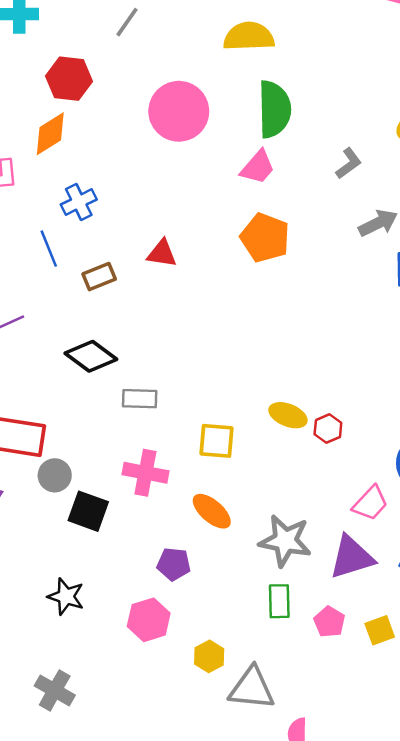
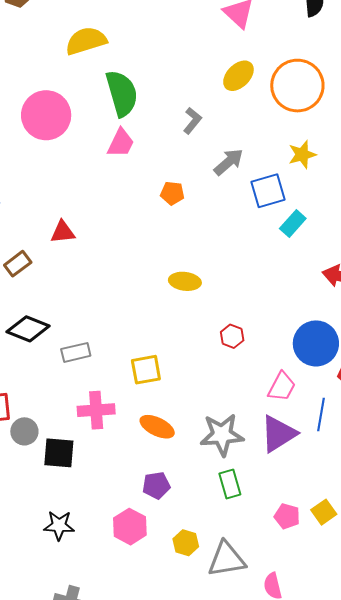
orange pentagon: (265, 238) -> (172, 193), moved, size x0.6
yellow ellipse: (288, 415) -> (185, 281), moved
purple pentagon: (174, 564) -> (156, 485), moved
pink pentagon: (329, 622) -> (287, 516), moved
yellow square: (380, 630) -> (324, 512), moved

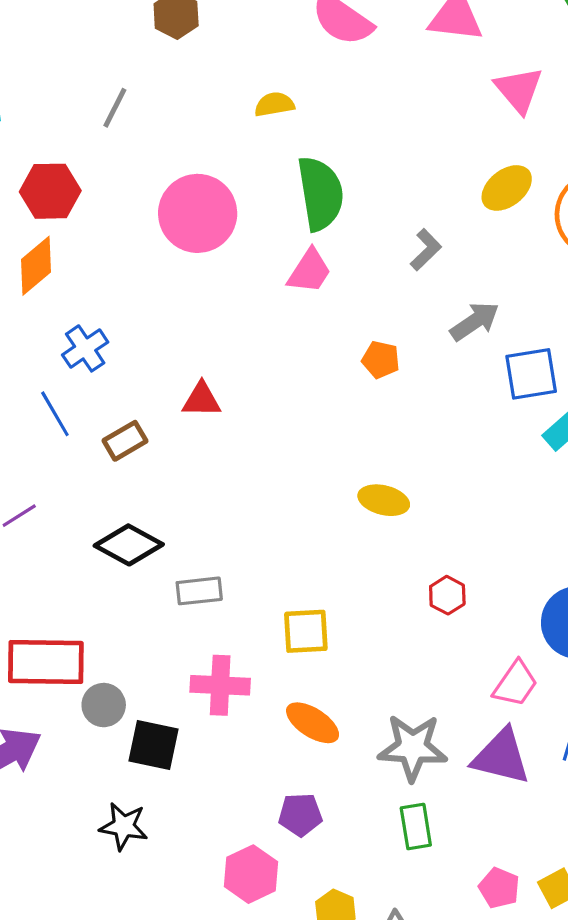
yellow semicircle: (86, 41) -> (274, 104), size x0.6
purple triangle: (278, 434) -> (501, 757), turned 39
black star: (59, 525) -> (124, 826), moved

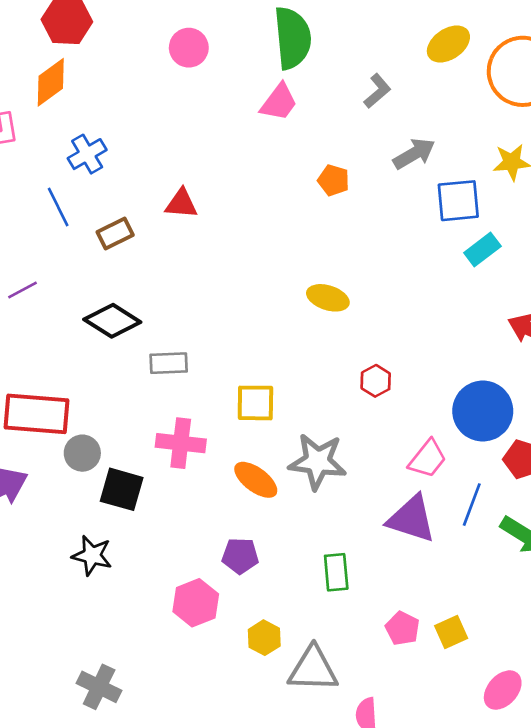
pink circle: (198, 213) -> (189, 48), size x0.6
gray star: (413, 748) -> (318, 462), moved

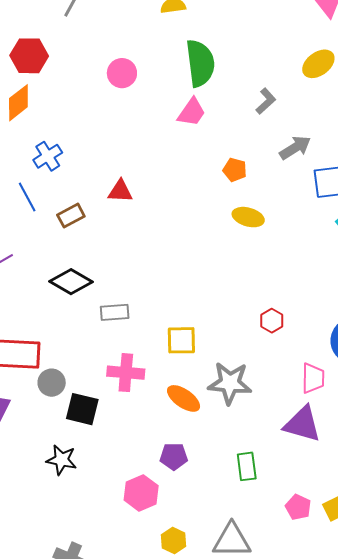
yellow ellipse: (328, 298) -> (248, 217), moved
pink trapezoid: (428, 459) -> (313, 378), turned -36
yellow hexagon: (264, 638) -> (174, 541), moved

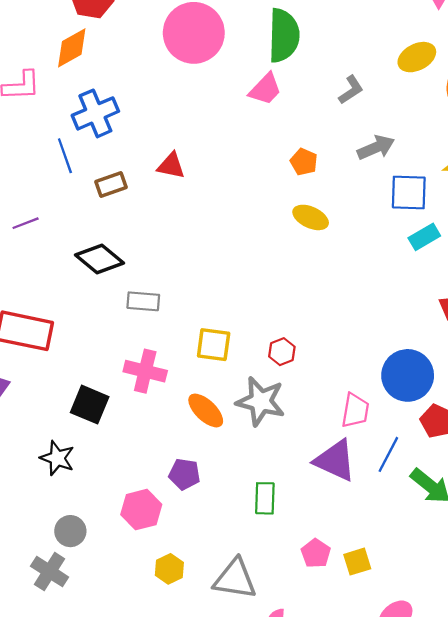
pink circle: (122, 73) -> (194, 33), size x1.8
blue cross: (48, 156) -> (95, 113), size x1.4
red hexagon: (272, 321) -> (282, 352), moved
gray circle: (52, 383) -> (70, 531), moved

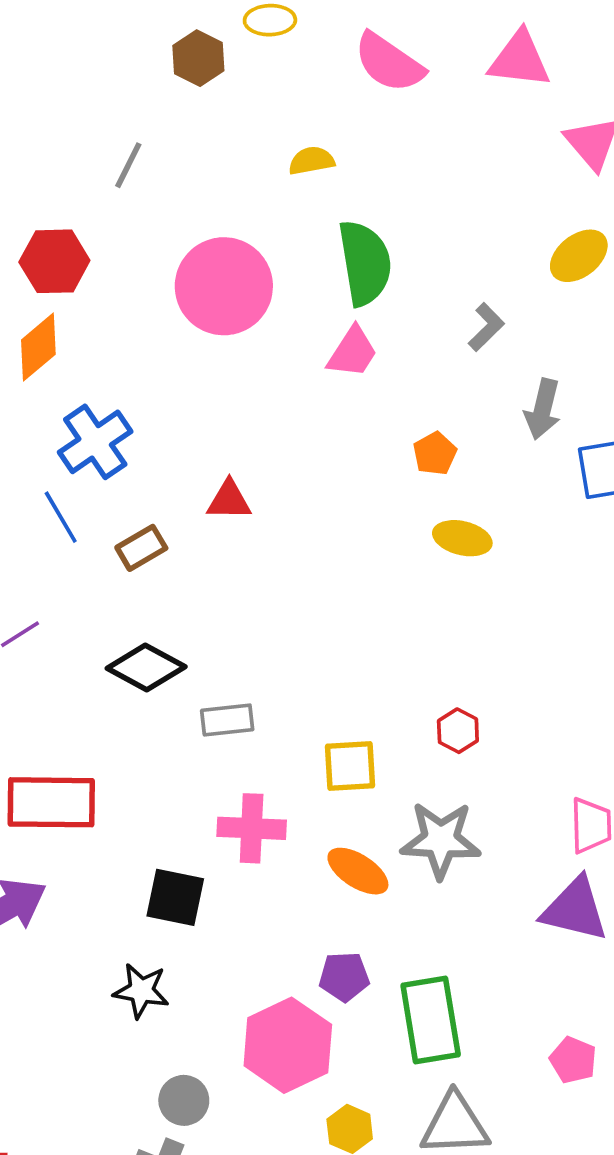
gray arrow: (376, 147) -> (543, 409), turned 138
orange pentagon: (304, 162) -> (435, 454), turned 30
red hexagon: (282, 352) -> (458, 731), moved
green rectangle: (265, 498) -> (431, 1020), moved, size x1.6
pink hexagon: (141, 510) -> (288, 1045), size x1.4

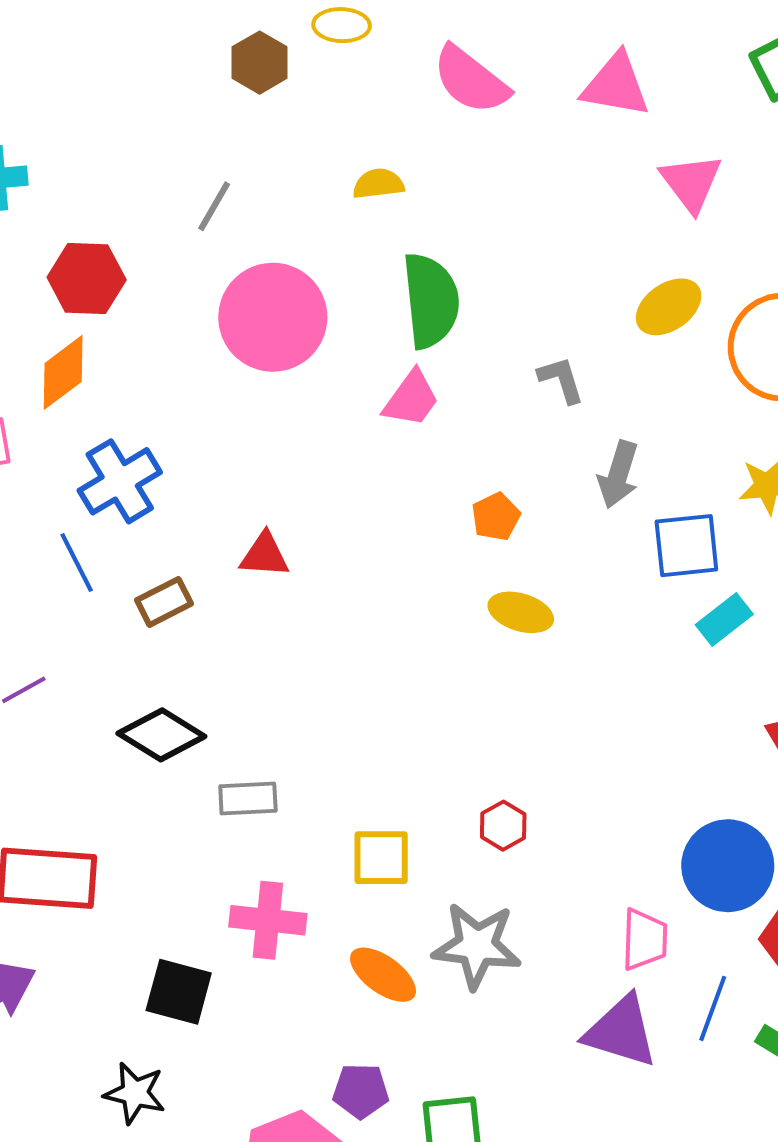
gray line: (128, 165) -> (214, 206), moved
gray L-shape: (486, 327) -> (561, 380), turned -66

